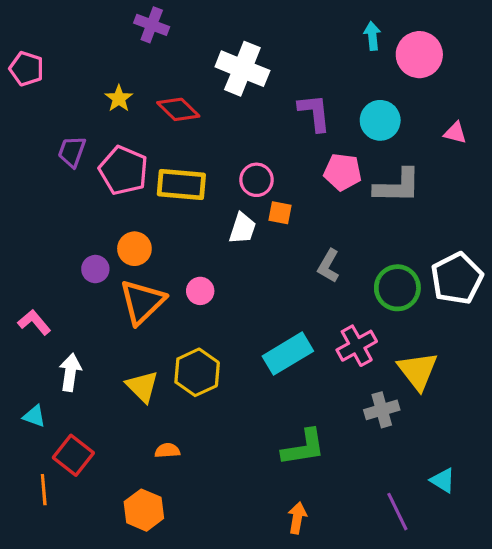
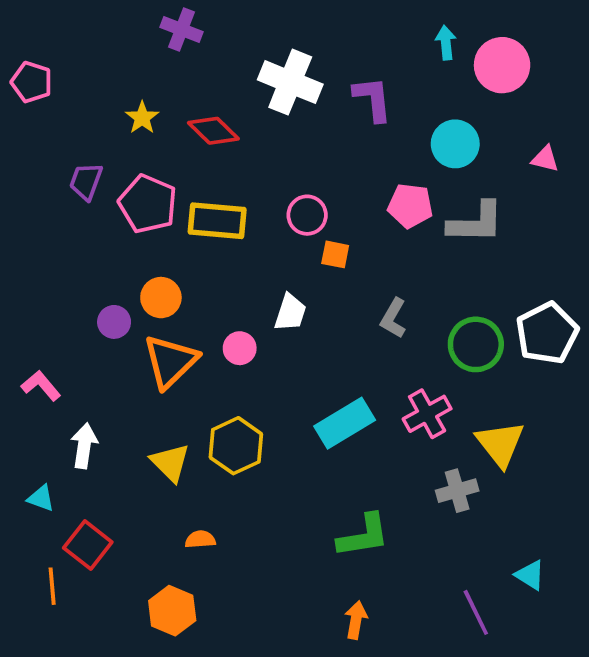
purple L-shape: (314, 113) -> (373, 99), moved
white trapezoid: (242, 228) -> (290, 313), moved

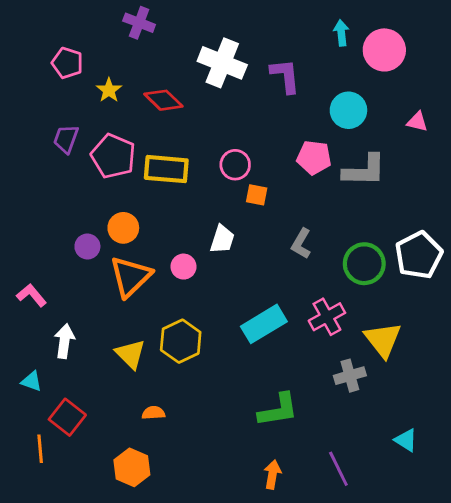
pink pentagon: (32, 82) -> (67, 63), moved
purple line: (476, 612) -> (338, 469), moved

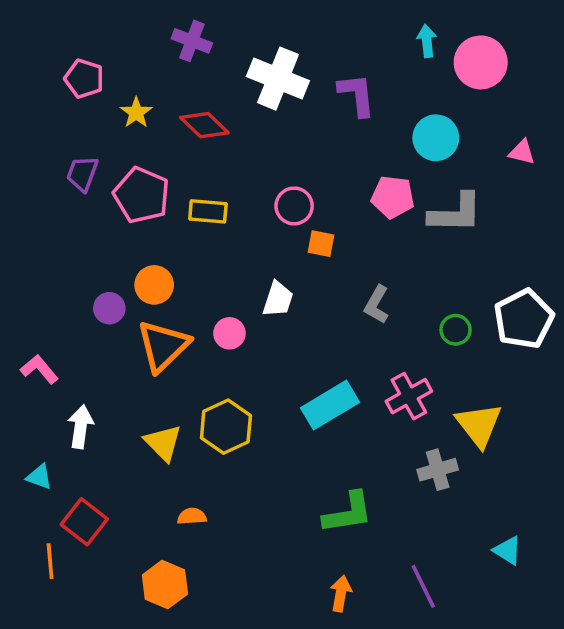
purple cross: (139, 23) -> (192, 41), moved
yellow rectangle: (166, 169) -> (208, 211), size x0.7
green circle: (364, 264) -> (456, 330), size x0.6

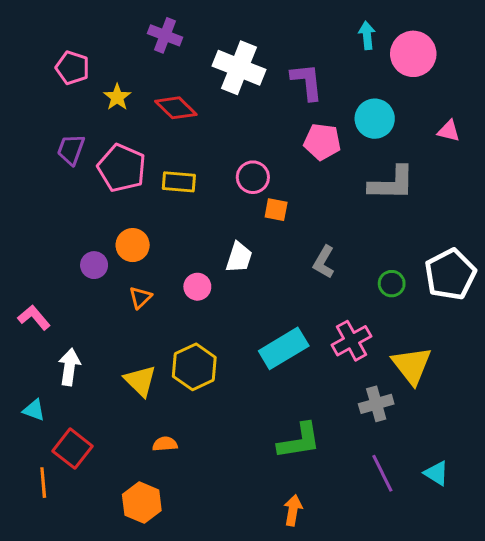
pink pentagon: (393, 197) -> (322, 142), moved
orange triangle: (163, 346) -> (140, 297), size x0.5
purple line: (423, 586) -> (382, 473), moved

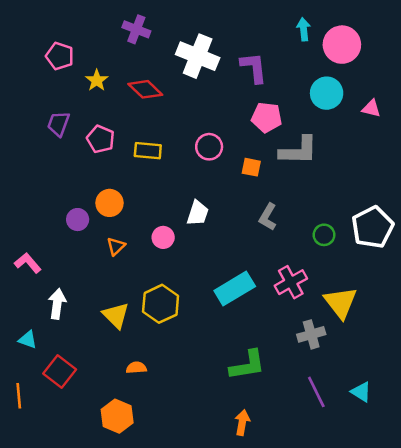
cyan circle: (375, 119) -> (327, 93), moved
pink pentagon: (122, 168) -> (101, 139), size x0.7
gray L-shape: (392, 183) -> (298, 151), moved
orange square: (276, 210) -> (251, 167), moved
orange line: (43, 483) -> (19, 396), moved

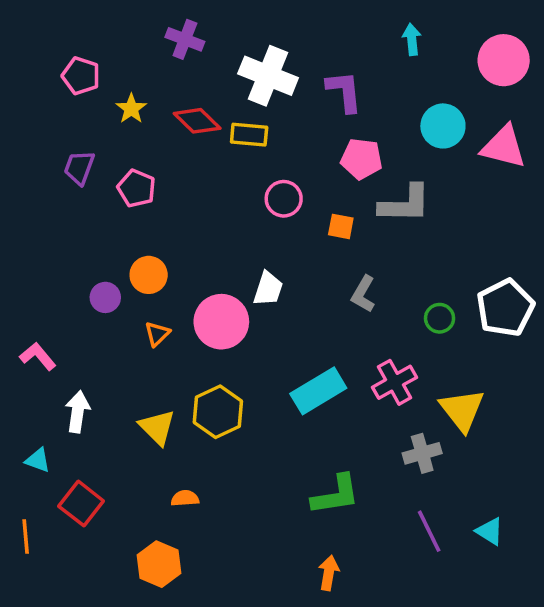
pink circle: (342, 45) -> (504, 60), moved
pink triangle: (371, 108) -> (504, 147), size x1.8
yellow rectangle: (148, 151) -> (249, 135), moved
pink circle: (163, 237) -> (221, 322), size x1.8

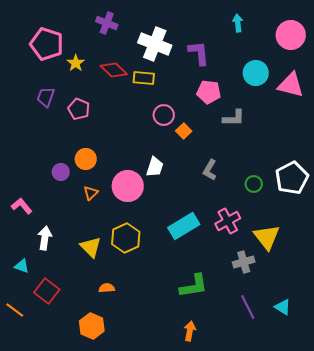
pink pentagon: (81, 76) -> (47, 44), size x1.5
gray L-shape: (405, 204) -> (234, 118), size x0.7
orange square: (341, 226) -> (184, 131), moved, turned 35
orange line: (26, 536) -> (15, 310), turned -48

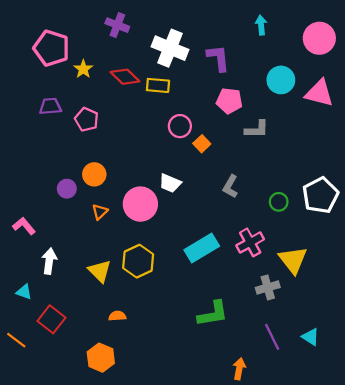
purple trapezoid: (46, 97) -> (50, 106), turned 65
white trapezoid: (155, 167) -> (170, 183), turned 95
orange arrow: (190, 331) -> (239, 369), moved

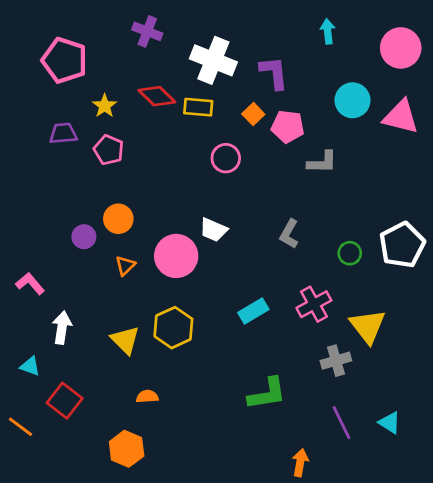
yellow star: (83, 69) -> (105, 106), moved
orange square: (202, 144) -> (253, 114), moved
cyan rectangle: (202, 248) -> (253, 311), size x0.7

